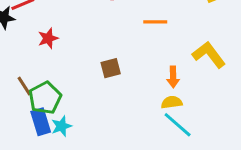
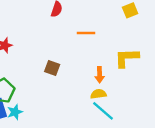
yellow L-shape: (209, 55) -> (127, 58), turned -55
brown square: (111, 68) -> (52, 68), turned 35

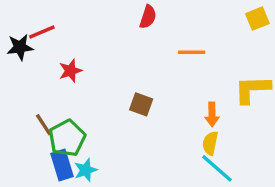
yellow semicircle: (98, 94) -> (210, 143), turned -70

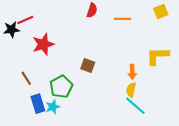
orange line: (192, 52) -> (123, 19), moved
red star: (70, 71) -> (43, 44), size x1.5
green pentagon: (67, 138) -> (61, 87), moved

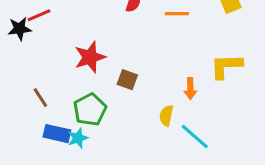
red star: (43, 44) -> (90, 57), moved
yellow semicircle: (131, 90) -> (166, 116), moved
blue rectangle: (38, 104) -> (57, 134), turned -60

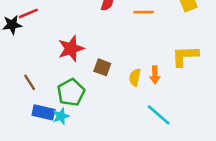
yellow semicircle: (166, 116) -> (135, 77), moved

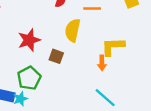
yellow L-shape: (185, 56) -> (113, 47), moved
yellow semicircle: (135, 77) -> (73, 30), moved, size x1.5

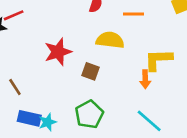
yellow semicircle: (73, 30) -> (110, 40), turned 85
green pentagon: (29, 78) -> (89, 114), moved

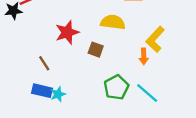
yellow L-shape: (158, 60) -> (155, 39), turned -45
brown line: (15, 87) -> (44, 63), moved
green pentagon: (89, 114) -> (116, 87), moved

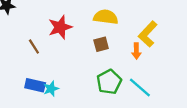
brown square: (96, 50) -> (101, 44), moved, turned -35
brown line: (44, 63) -> (34, 47), moved

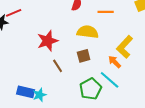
brown line: (34, 47) -> (58, 66), moved
orange arrow: (136, 51) -> (115, 62), turned 136
cyan line: (140, 88) -> (110, 80), moved

